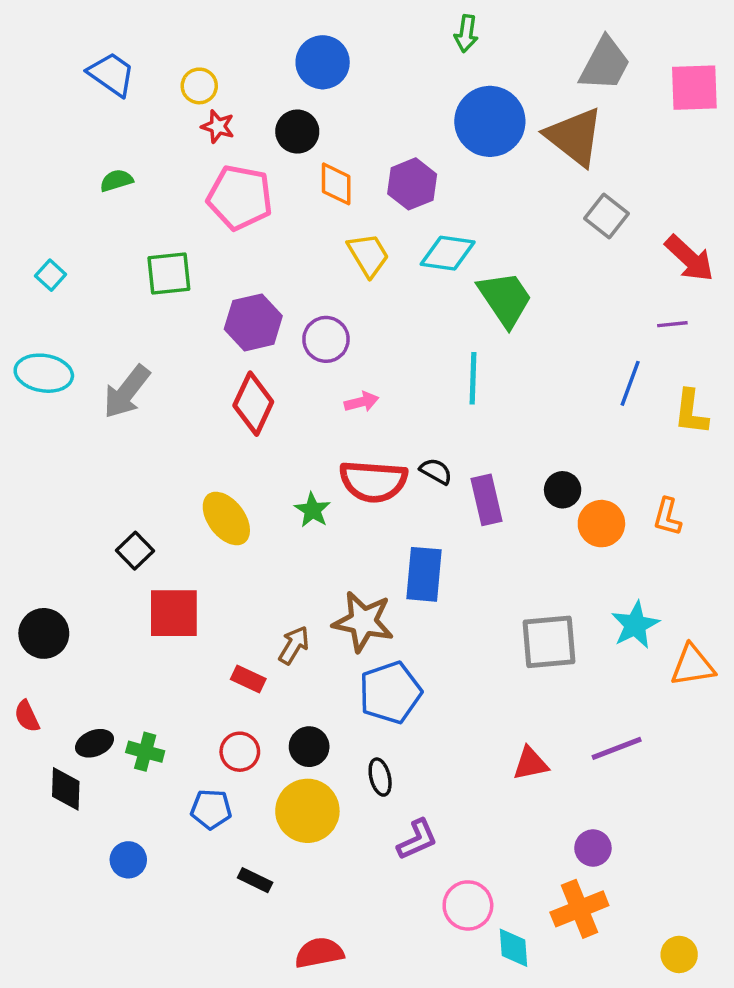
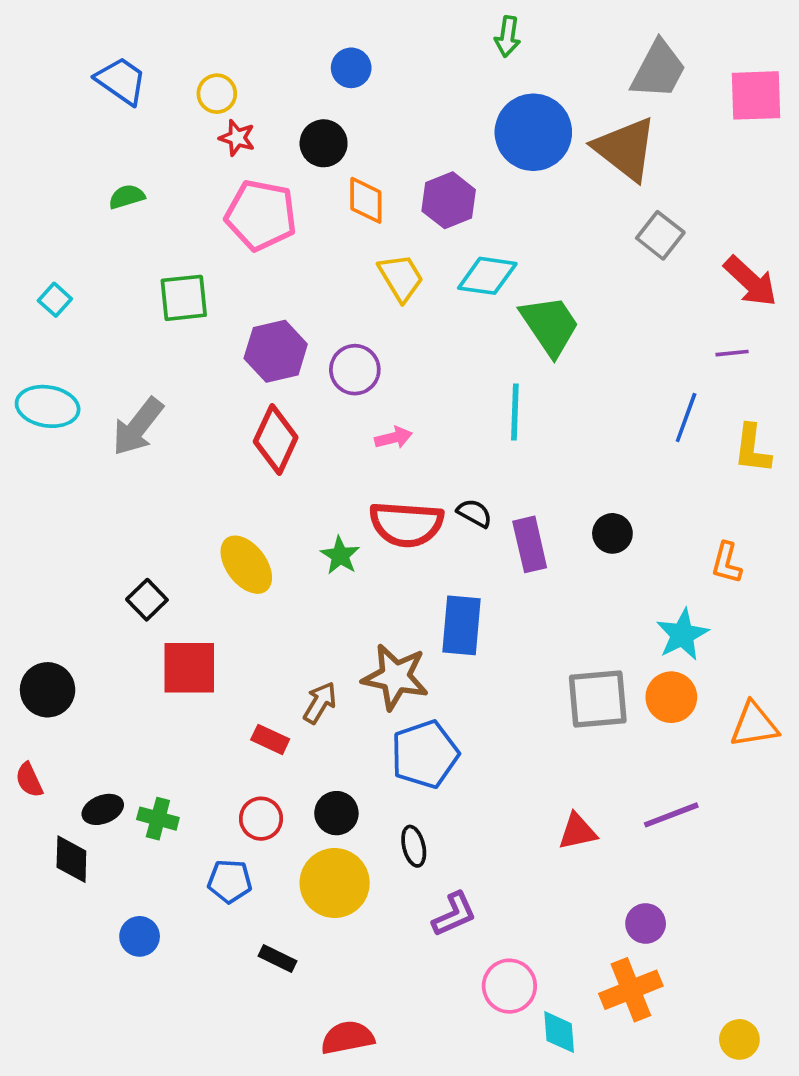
blue circle: (323, 62) -> (351, 68), size x0.7
orange circle: (601, 524) -> (671, 697), moved
cyan star: (635, 625) -> (682, 635), moved

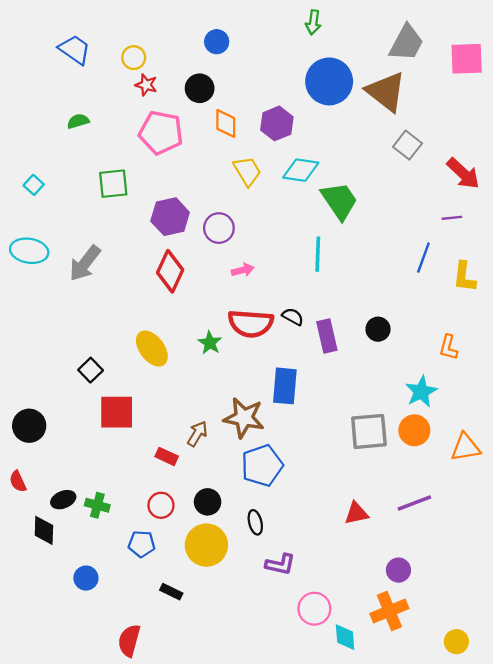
purple L-shape: (454, 914) -> (280, 564), turned 36
red semicircle: (347, 1038) -> (129, 641), moved, turned -64

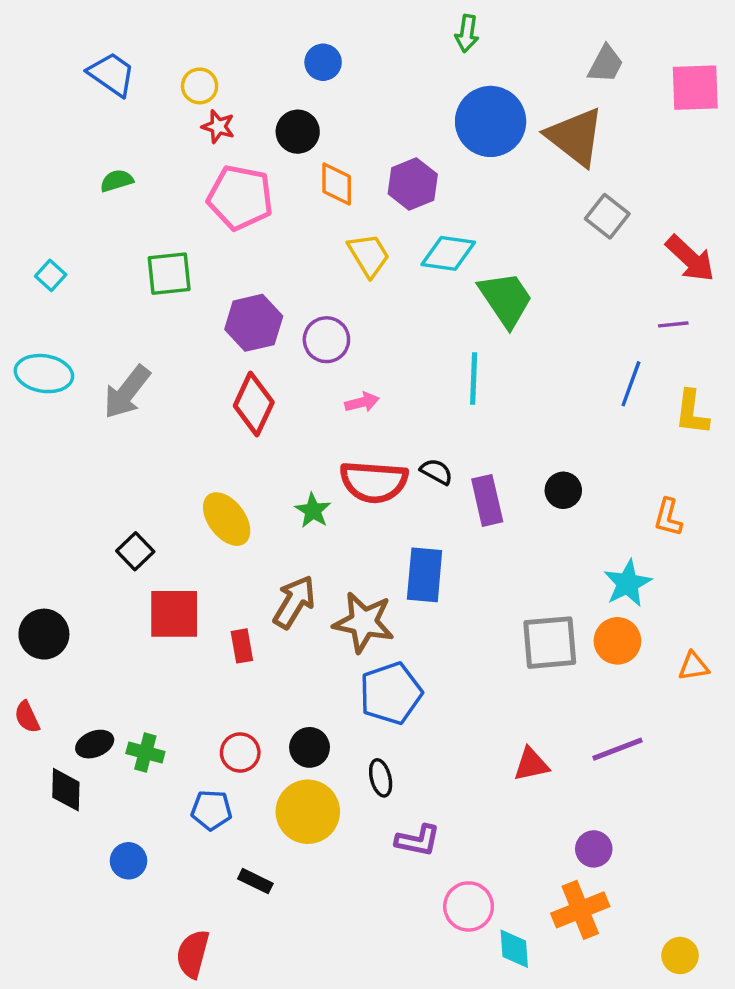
gray trapezoid: (406, 43) -> (606, 64), size x0.7
brown arrow: (197, 434) -> (294, 602), moved, size x1.4
orange triangle: (465, 447) -> (694, 666), size x0.7
red rectangle: (167, 456) -> (242, 646), moved, turned 55

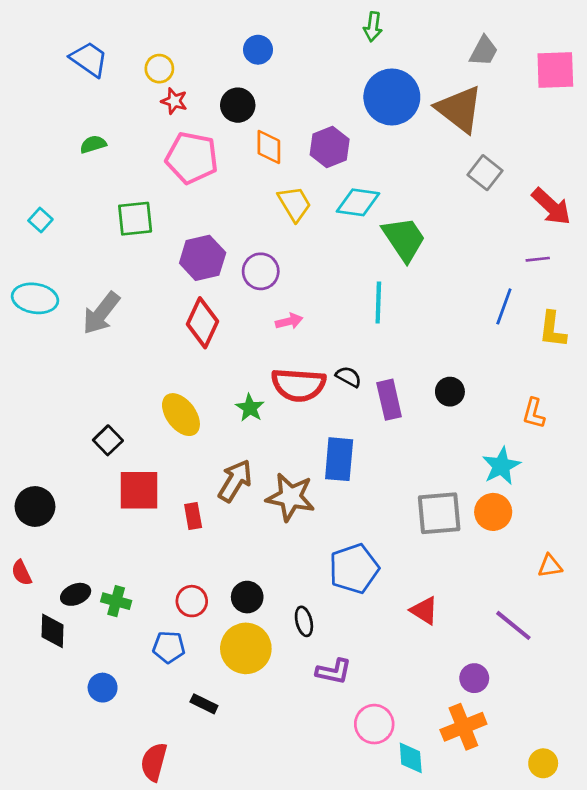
orange triangle: (694, 666) -> (550, 566), moved
blue pentagon: (391, 693) -> (354, 569), moved
purple line: (617, 749) -> (513, 625), moved, turned 60
red triangle: (531, 764) -> (424, 611), turned 44

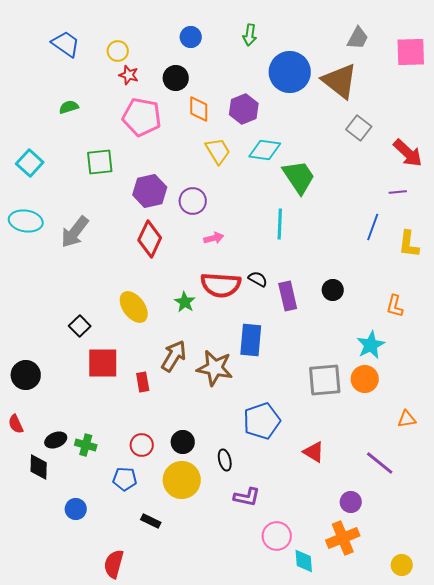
green arrow: (373, 27) -> (250, 35), moved
cyan square: (40, 220) -> (30, 163), size x1.5

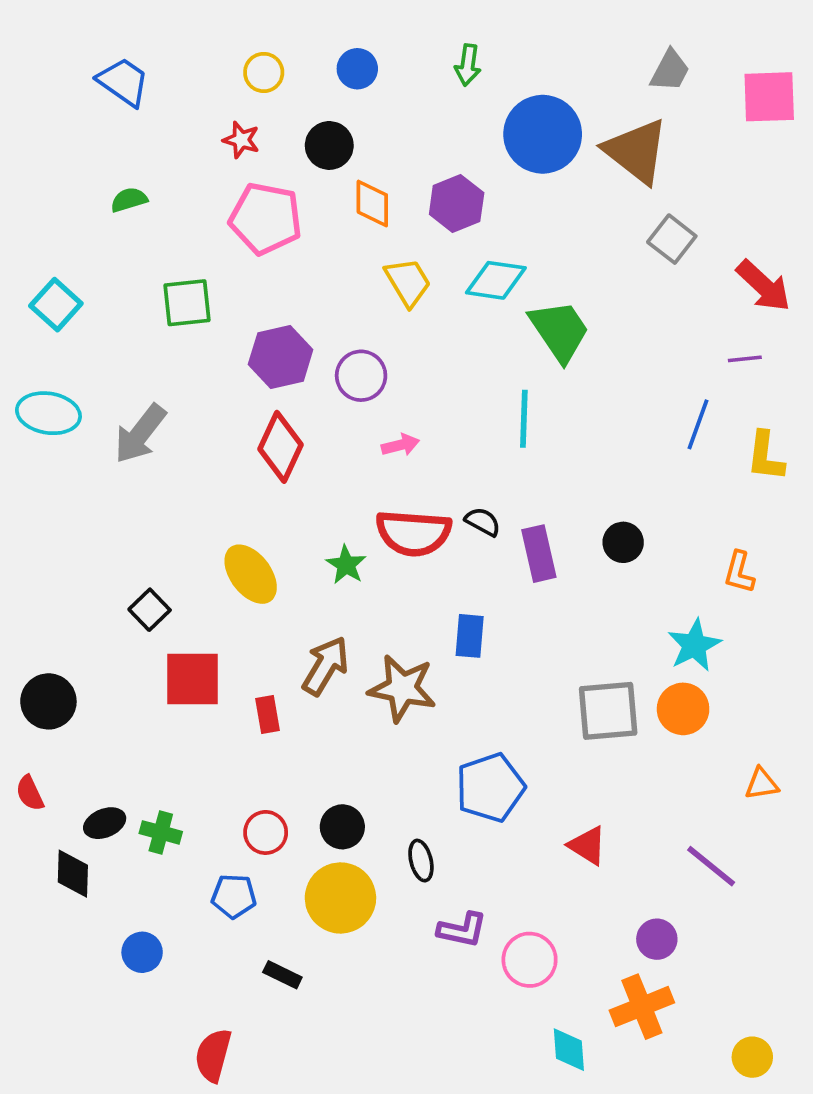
yellow circle: (118, 51) -> (264, 72), moved
blue rectangle: (251, 340) -> (470, 636), size x0.7
pink circle: (277, 536) -> (530, 960), moved

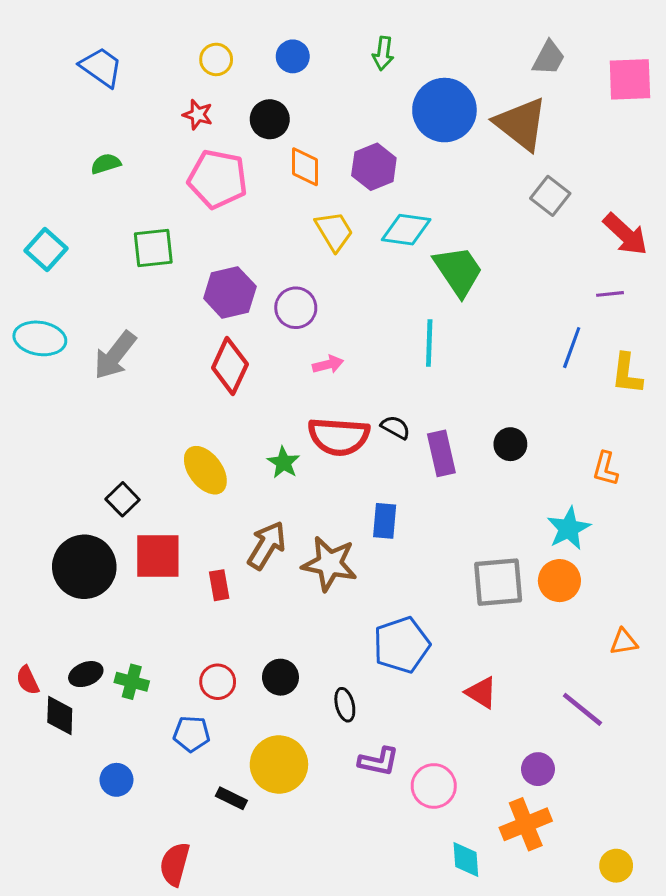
black circle: (48, 701) -> (84, 567), moved, size x1.4
red semicircle: (30, 793) -> (28, 680), moved
yellow circle: (340, 898) -> (279, 765), moved

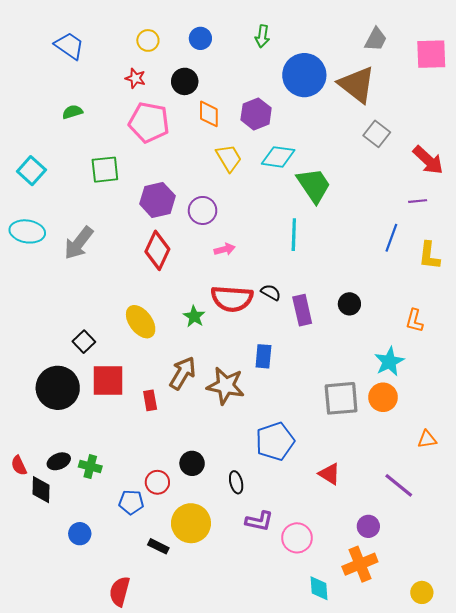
red circle: (218, 682) -> (157, 482), moved

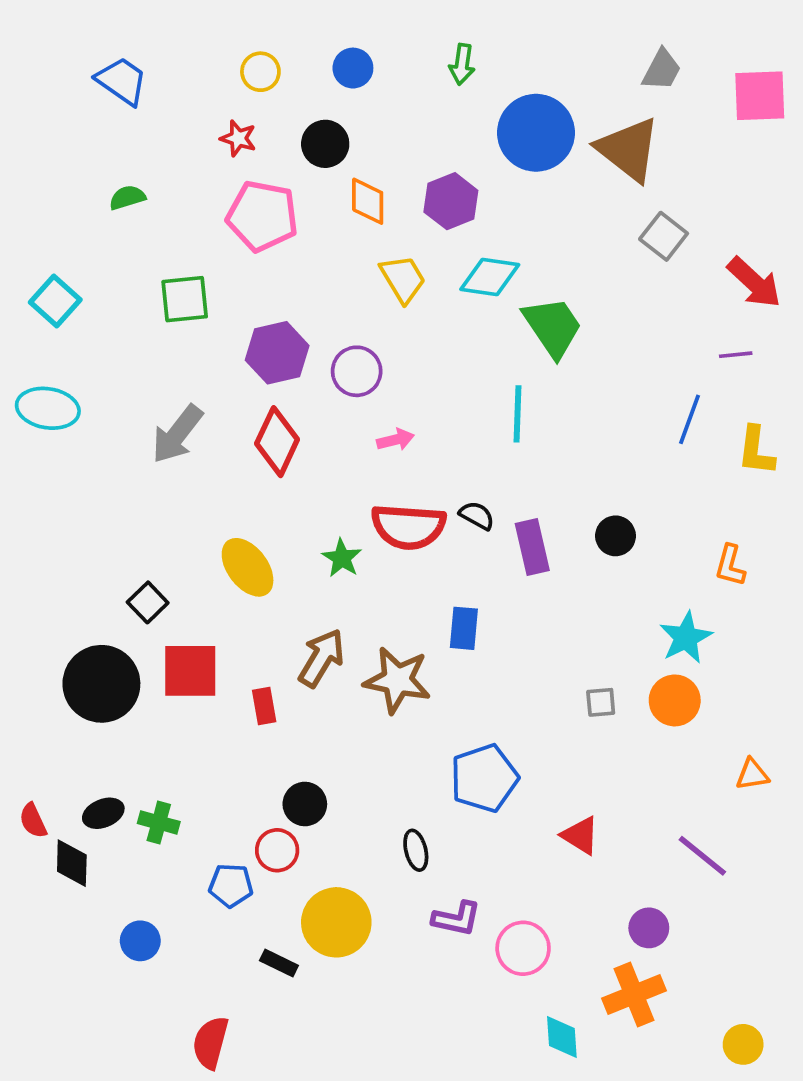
gray arrow: (79, 243) -> (177, 434), moved
gray square: (341, 398) -> (601, 702), size x0.5
black circle: (192, 463) -> (305, 804), moved

